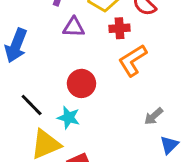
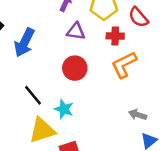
red circle: (81, 83) -> (75, 68), moved
gray arrow: (154, 116) -> (138, 115), turned 54

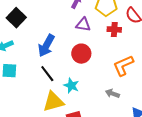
blue arrow: (24, 42) -> (46, 46), moved
orange L-shape: (124, 65) -> (123, 65), moved
gray arrow: (138, 115) -> (112, 93), moved

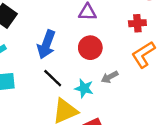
red cross: (114, 29) -> (137, 23), moved
gray arrow: (112, 93) -> (110, 77), moved, turned -40

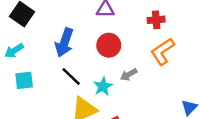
cyan star: (84, 88) -> (103, 86), turned 30

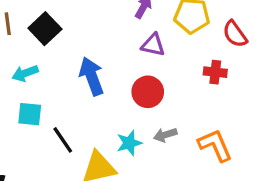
blue arrow: (64, 42) -> (92, 76), turned 128
orange L-shape: (163, 51) -> (215, 145), moved, turned 88
black line: (71, 76) -> (63, 140), moved

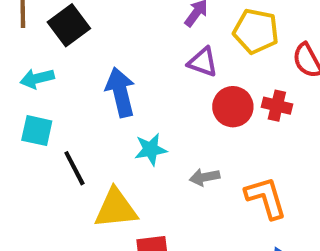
red circle: (148, 92) -> (233, 107), moved
cyan star: (129, 143) -> (151, 149), moved

